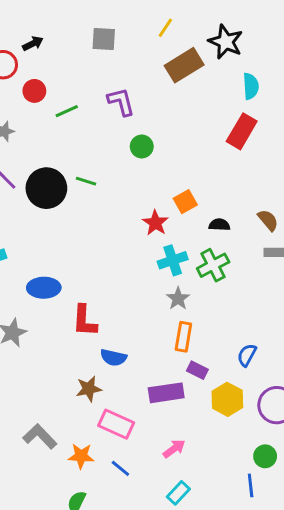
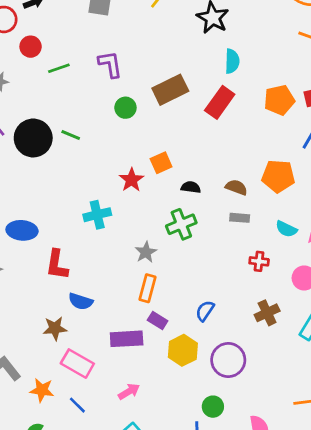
brown rectangle: (184, 65) -> (170, 90), moved
brown semicircle: (268, 220) -> (236, 187), turned -35
cyan cross: (173, 260) -> (97, 215), moved

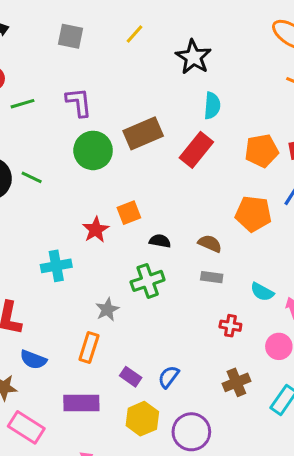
green circle: (125, 108) -> (93, 150), size x1.6
orange pentagon: (278, 176) -> (253, 214), moved
orange rectangle: (147, 288) -> (89, 347), moved
purple rectangle: (158, 320) -> (131, 377), moved

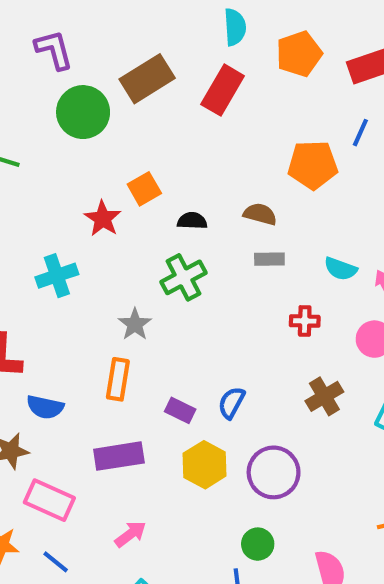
orange pentagon: (262, 151) -> (299, 54), moved

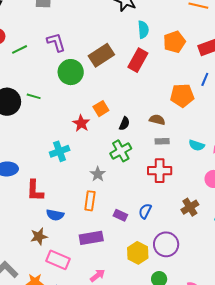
black semicircle: (192, 221) -> (124, 124), turned 112
red cross: (305, 321) -> (160, 171), moved, size x1.6
yellow hexagon: (205, 465) -> (138, 253), moved

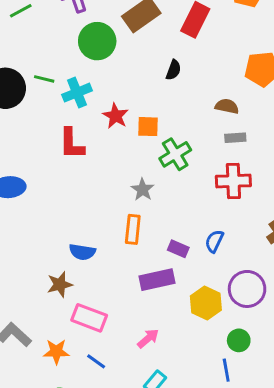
orange square: (101, 109) -> (148, 127), moved, turned 35
black semicircle: (124, 124) -> (173, 70), moved
cyan cross: (60, 151) -> (77, 93), moved
red L-shape: (35, 191) -> (72, 144), moved
purple rectangle: (91, 238) -> (157, 280), moved

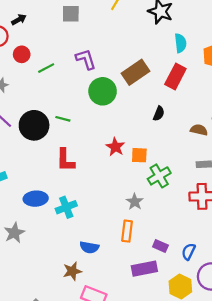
cyan cross: (77, 93) -> (66, 207), moved
brown semicircle: (227, 106) -> (199, 130), moved
red L-shape: (72, 144) -> (65, 160), moved
blue semicircle: (214, 241) -> (188, 252), moved

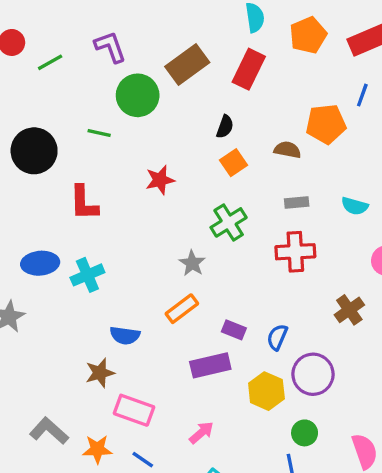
green line: (63, 119) -> (99, 133), moved
red star: (115, 147) -> (160, 180), turned 30
orange square: (139, 155) -> (233, 163), moved, turned -35
orange rectangle: (127, 231) -> (182, 309), turned 48

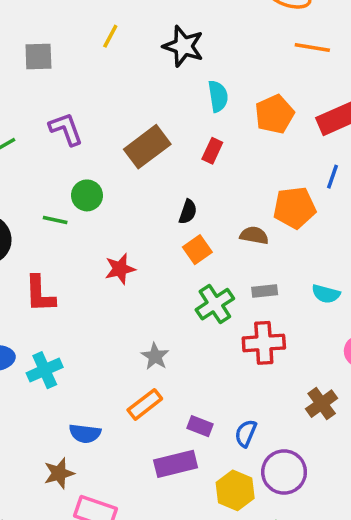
red rectangle: (249, 69) -> (212, 151), size x0.6
green circle: (138, 95) -> (87, 195), moved, size x0.7
green cross: (229, 222) -> (215, 304), moved

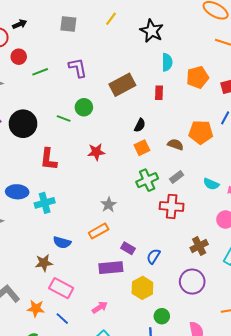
red rectangle: (212, 151) -> (159, 93), turned -32
gray rectangle: (265, 291) -> (177, 177), turned -40
purple circle: (284, 472) -> (192, 282), moved

